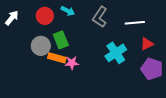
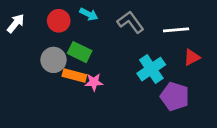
gray L-shape: (100, 17) -> (130, 22), turned 110
green rectangle: (61, 40) -> (80, 52), turned -42
purple pentagon: (152, 69) -> (175, 96), moved

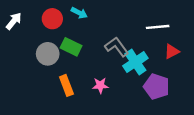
gray L-shape: (130, 22) -> (117, 47), moved
orange rectangle: (74, 76) -> (66, 85), moved, turned 54
pink star: (94, 82) -> (100, 85), moved

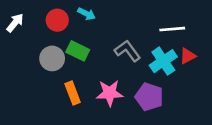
cyan cross: (135, 62) -> (163, 61), moved
pink star: (100, 85) -> (110, 93), size x1.5
purple pentagon: (156, 87) -> (149, 97), moved

